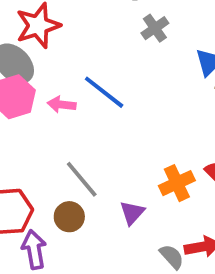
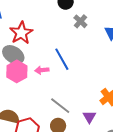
blue line: (104, 92) -> (62, 59), turned 35

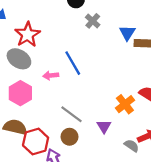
pink hexagon: (17, 71) -> (20, 93), moved

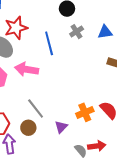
blue triangle: (127, 33) -> (105, 32), moved, turned 35
blue line: (73, 63) -> (49, 43), moved
pink arrow: (51, 75) -> (27, 69), size x1.6

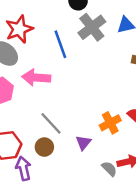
gray cross: (77, 32) -> (92, 27), size x1.6

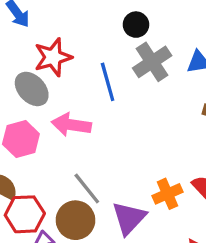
purple triangle: (83, 143) -> (129, 218), size x1.6
brown circle: (44, 147) -> (75, 220), size x1.5

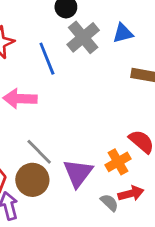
orange cross: (168, 194) -> (118, 162), moved

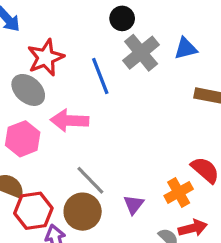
purple triangle: (78, 173) -> (134, 205), size x0.6

